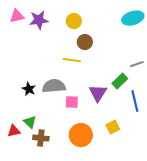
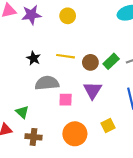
brown circle: (85, 42) -> (90, 62), moved
green rectangle: (120, 81) -> (111, 61), moved
black star: (29, 89) -> (33, 58), moved
green triangle: (30, 122) -> (22, 112), moved

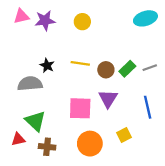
gray semicircle: (47, 83) -> (30, 84), moved
pink square: (66, 100) -> (80, 108), size x1.6
green triangle: (22, 112) -> (35, 121), size x1.5

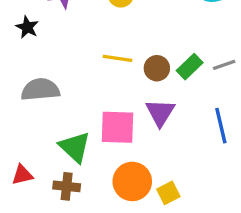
black star: (47, 65) -> (27, 27), moved
green triangle: (35, 121) -> (75, 147), moved
yellow square: (124, 135) -> (168, 193), moved

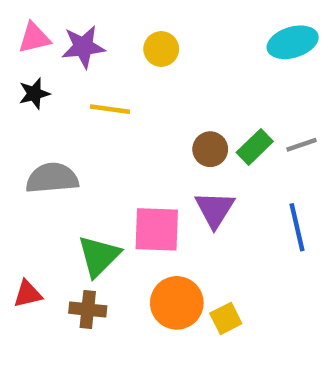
black star: (27, 27) -> (34, 94), turned 30
yellow line: (117, 58) -> (110, 109), moved
green triangle: (75, 147) -> (99, 256), turned 32

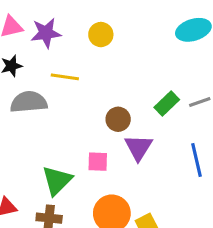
brown circle: (210, 149) -> (118, 119), moved
gray semicircle: (52, 178) -> (29, 102), moved
pink square: (157, 229) -> (98, 162), size x0.6

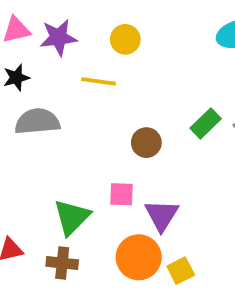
yellow line: (65, 77) -> (99, 81), moved
purple triangle: (139, 147) -> (162, 215), moved

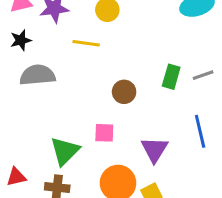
green rectangle: (206, 123) -> (171, 77), turned -30
purple triangle: (162, 215) -> (154, 150), moved

